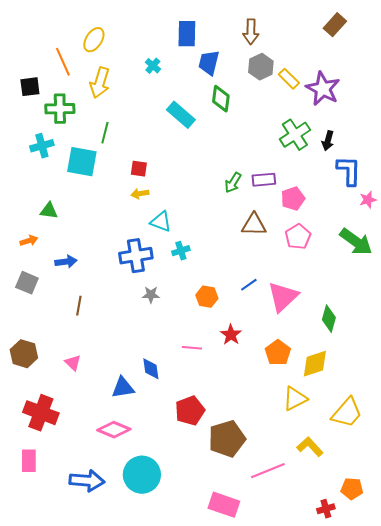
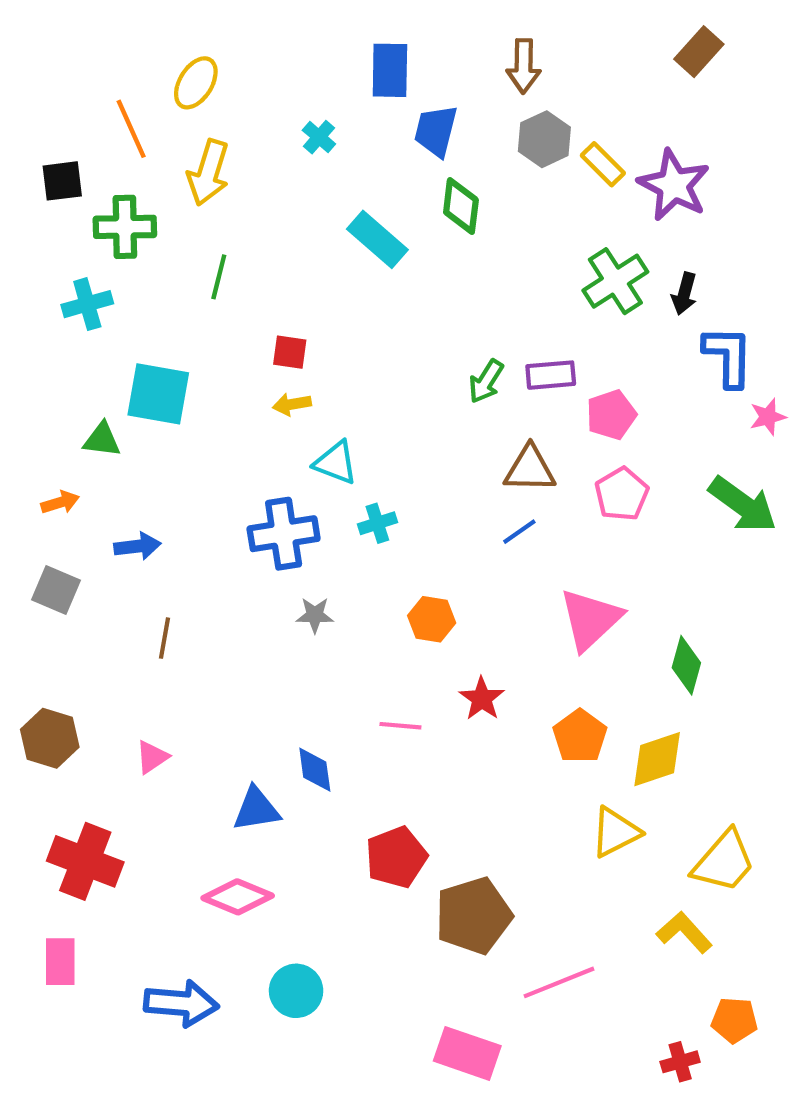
cyan square: (82, 162) -> (158, 394), moved
blue line: (249, 285) -> (519, 532), moved
pink triangle: (73, 363) -> (152, 757), turned 42
yellow L-shape: (310, 447) -> (684, 932), moved
cyan circle: (142, 475) -> (296, 991), size x0.7

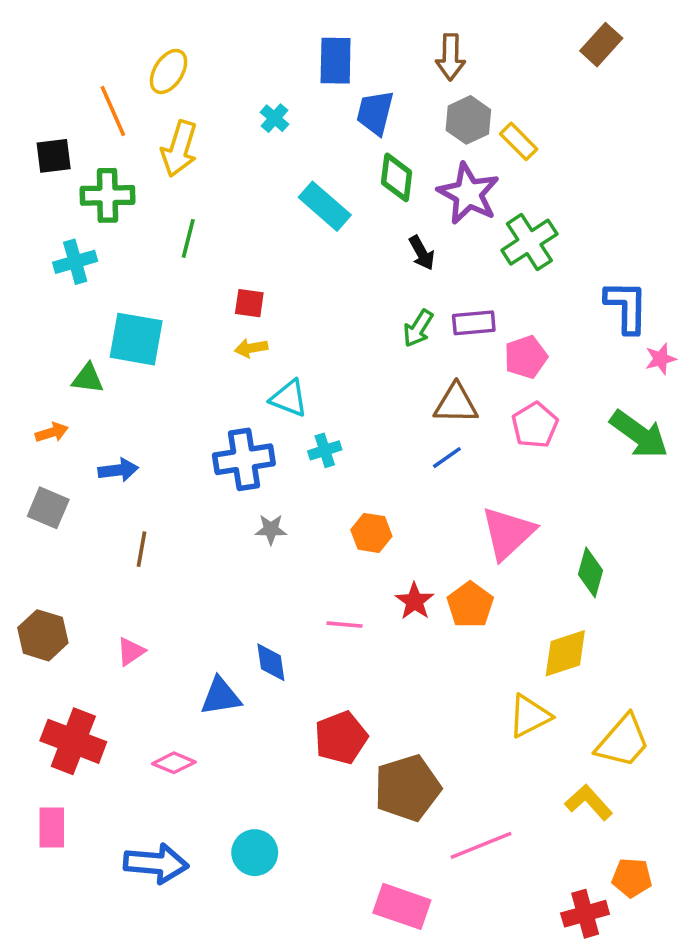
purple star: (674, 185) -> (468, 194), moved
black arrow: (684, 294) -> (422, 253), moved, turned -44
orange pentagon: (580, 736) -> (470, 605), moved
pink diamond: (238, 897) -> (174, 763), moved, size x0.7
red cross: (680, 1062) -> (585, 914), size x1.4

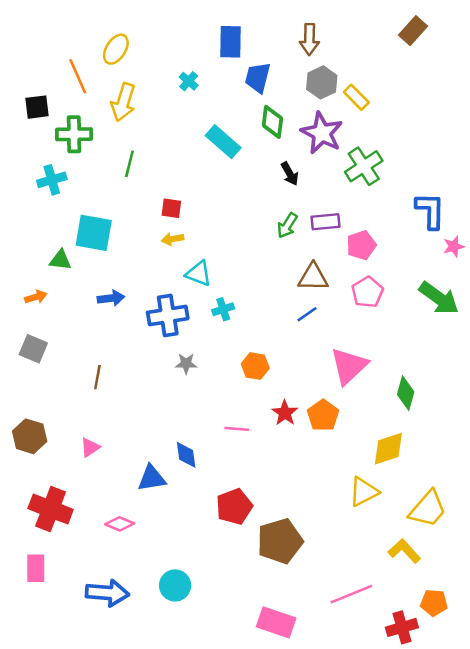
blue arrow: (118, 470) -> (111, 298), moved
pink line: (481, 845) -> (351, 594), moved

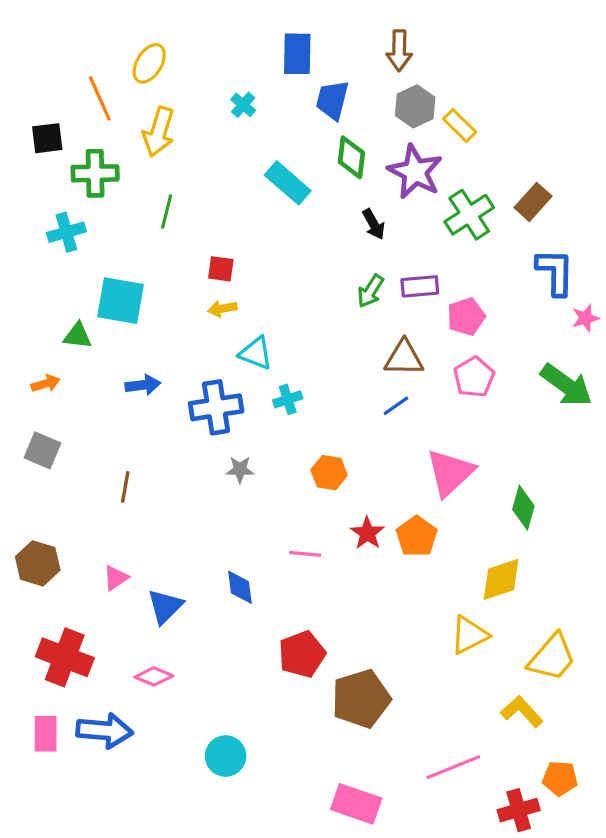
brown rectangle: (413, 31) -> (533, 202), moved
blue triangle: (152, 478) -> (165, 606), moved, turned -36
blue arrow: (107, 593) -> (105, 731), moved

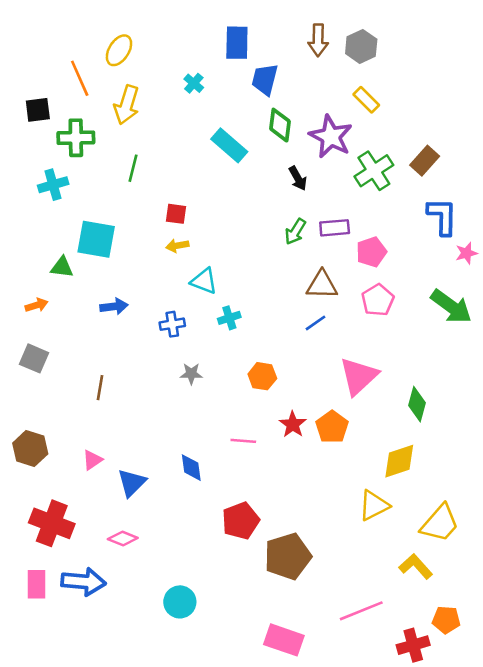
gray hexagon: (415, 106) -> (361, 46), moved
blue cross: (216, 407) -> (172, 324), size x0.6

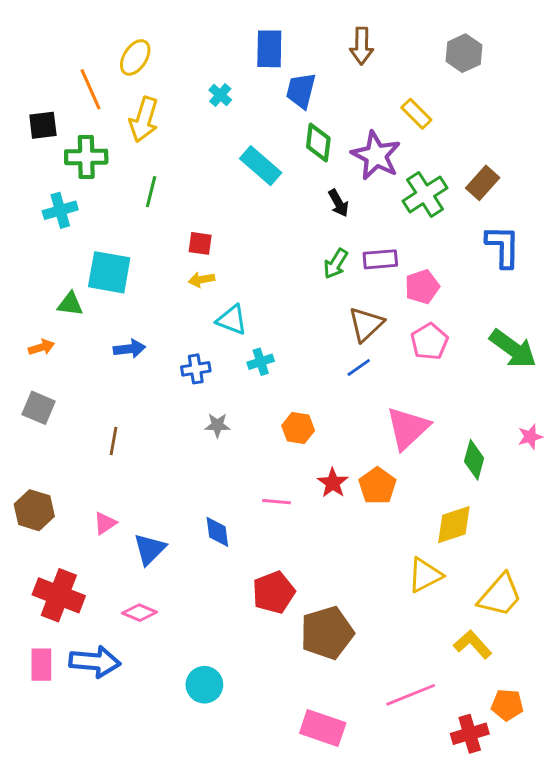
gray hexagon: (361, 46) -> (464, 53), moved
pink star: (466, 253) -> (530, 437), moved
brown triangle: (322, 285) -> (366, 324), turned -44

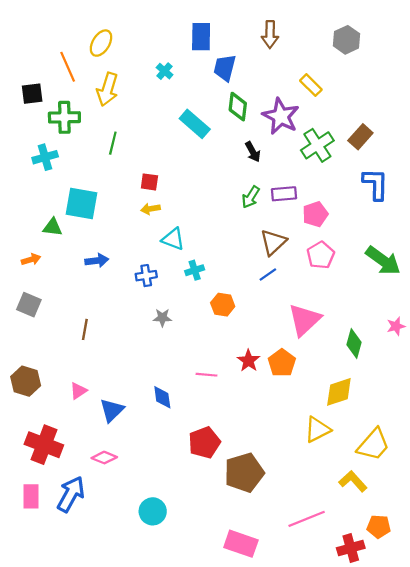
orange hexagon: (298, 428) -> (223, 305), moved
blue arrow: (95, 662) -> (71, 494), turned -66

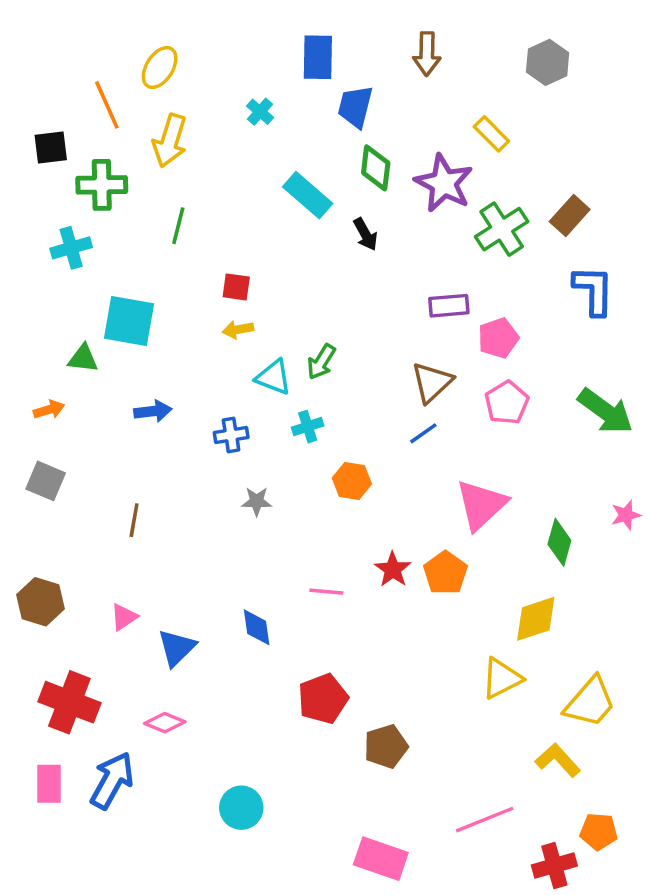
black arrow: (253, 152) -> (366, 234), moved
green arrow: (251, 197) -> (321, 362), moved
brown pentagon: (244, 473) -> (386, 746), size x0.7

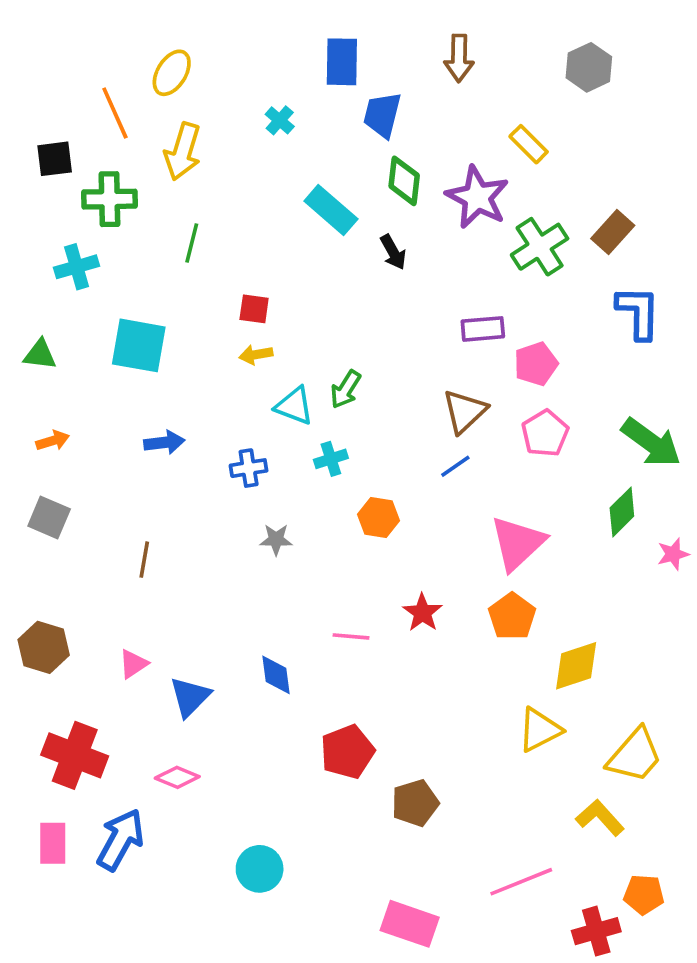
green triangle: (83, 358) -> (40, 355), moved
green diamond: (559, 542) -> (622, 512), moved, turned 30
orange pentagon: (445, 573) -> (512, 616), moved

